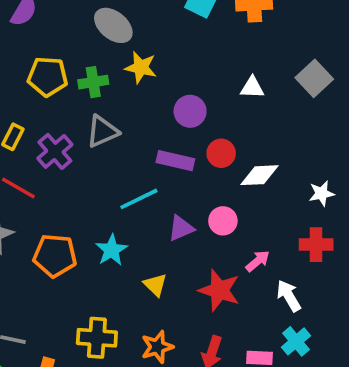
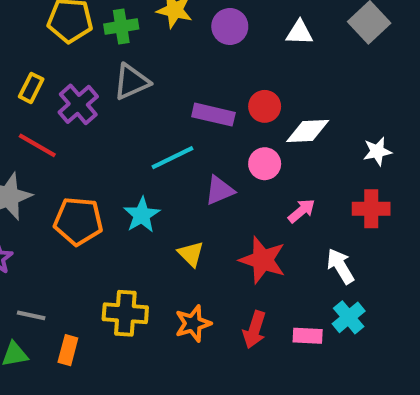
purple circle: (190, 111) -> (230, 26), moved
pink circle: (223, 221) -> (265, 164), moved
pink arrow: (258, 261) -> (302, 211), moved

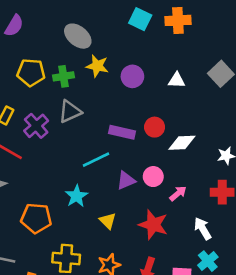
pink circle: (265, 164) -> (153, 177), moved
orange pentagon: (78, 221) -> (36, 218), moved

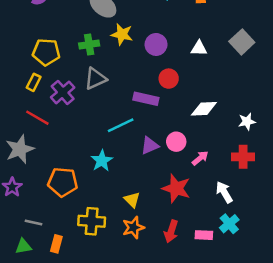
yellow pentagon: (31, 72) -> (46, 52), moved
red circle: (155, 127) -> (169, 79), moved
yellow triangle: (108, 221) -> (132, 200), moved

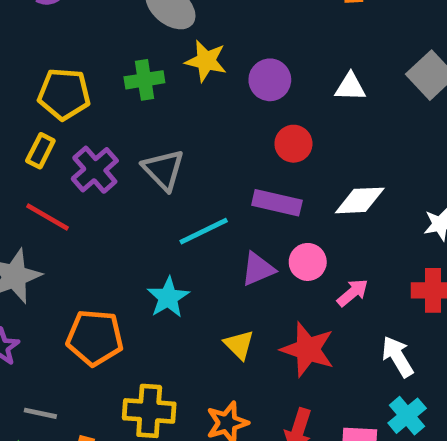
gray triangle: (95, 79) -> (163, 170), moved, turned -50
purple rectangle: (146, 99) -> (277, 203), moved
yellow triangle: (132, 200) -> (239, 345), moved

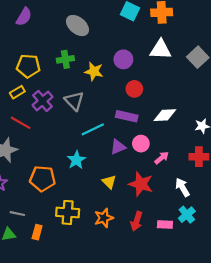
yellow star: (206, 61) -> (94, 71), moved
white triangle: (350, 87) -> (161, 50), moved, size x1.5
yellow rectangle: (40, 151) -> (17, 92), turned 32

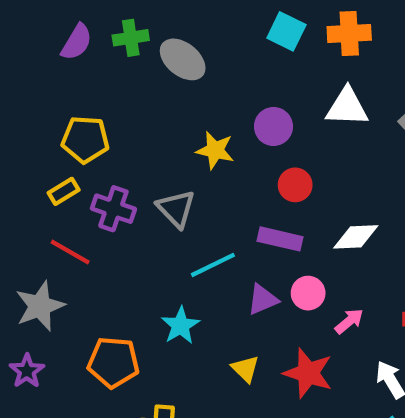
green cross: (65, 59) -> (131, 38), moved
purple cross: (42, 101) -> (113, 209), turned -30

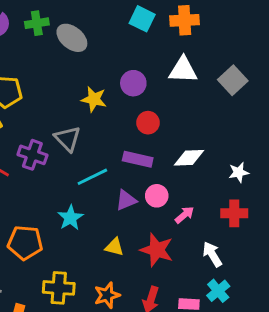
purple cross: (113, 209) -> (32, 155), moved
yellow triangle: (245, 369) -> (114, 247), turned -30

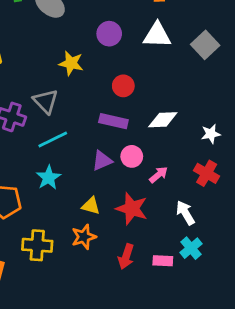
purple circle: (133, 83) -> (109, 34), moved
cyan line: (92, 177) -> (53, 139), moved
red cross: (234, 213) -> (207, 173), turned 30
orange star: (107, 295) -> (84, 237), moved

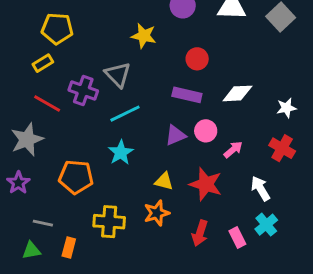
pink rectangle: (163, 261) -> (237, 238), turned 60

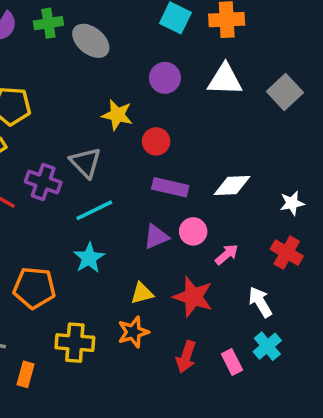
red circle: (197, 59) -> (156, 141), moved
yellow triangle: (164, 181) -> (142, 293), turned -30

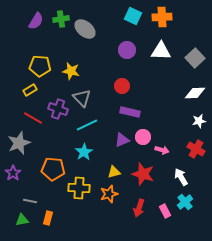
yellow star: (117, 115) -> (71, 71), moved
white diamond: (232, 186) -> (195, 93), moved
pink arrow: (227, 254) -> (162, 150), turned 56
yellow cross: (75, 343) -> (79, 188), moved

